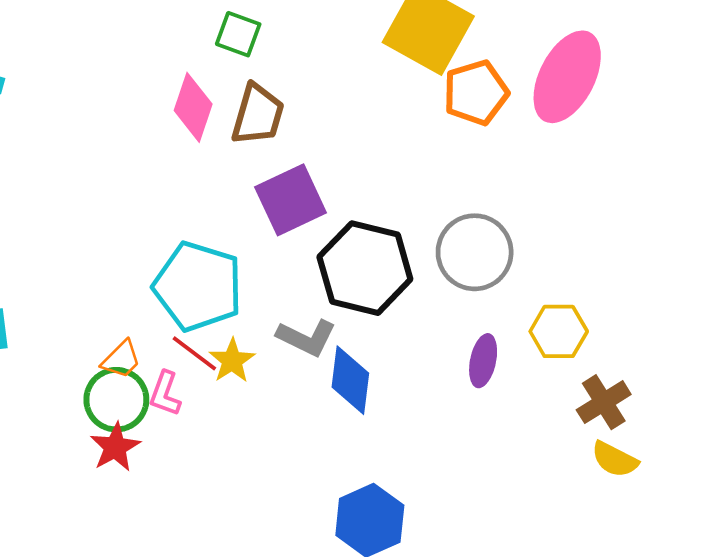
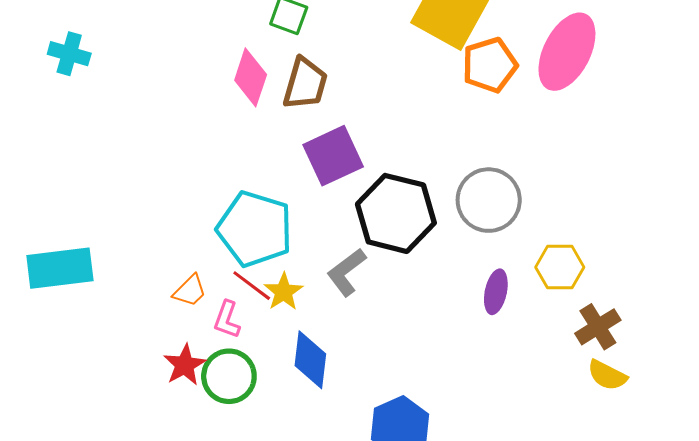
gray L-shape: (306, 338) -> (346, 272), turned 117
blue diamond: (350, 380) -> (310, 360), moved
green circle: (116, 400) -> (229, 376), moved

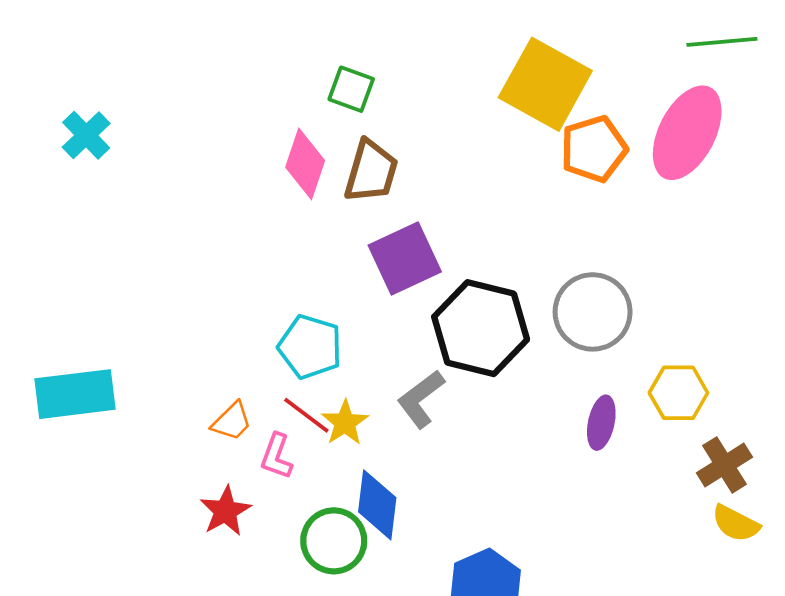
cyan cross: (69, 54) -> (86, 135), turned 30
cyan pentagon: (255, 229) -> (310, 347), size x0.7
green circle: (229, 376) -> (334, 541), moved

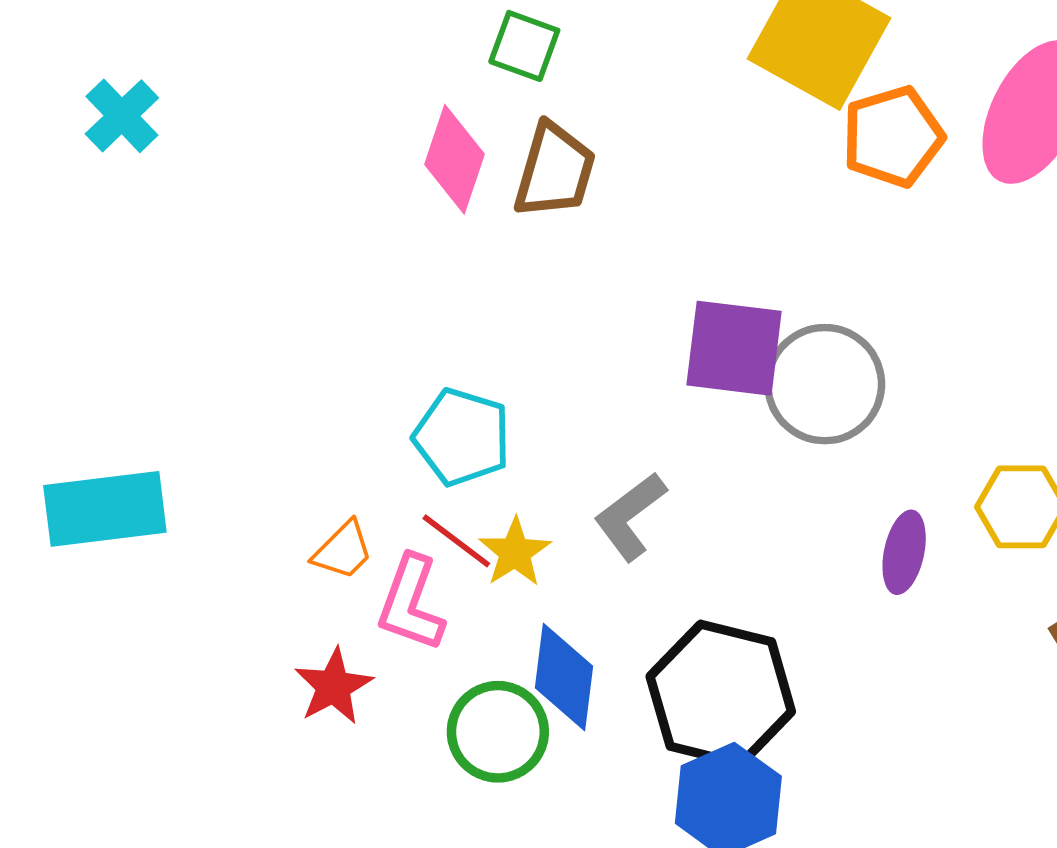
purple square: (405, 258) -> (734, 348), moved, turned 32
gray circle: (593, 312) -> (825, 384), moved
black hexagon: (481, 328) -> (721, 694), moved
pink L-shape: (277, 456) -> (411, 603), size x1.4

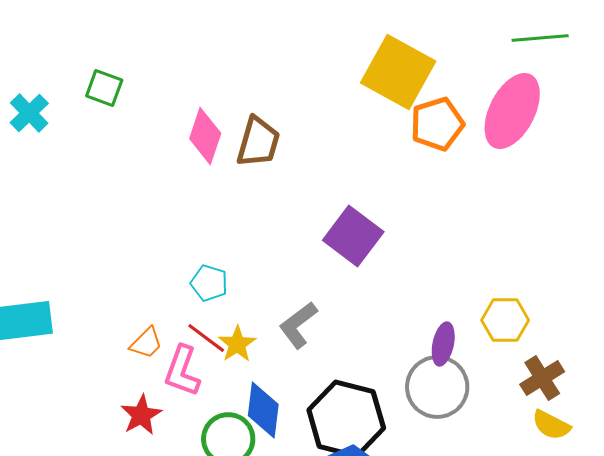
green square: (524, 46) -> (104, 88), moved
purple square: (734, 348) -> (353, 236), turned 30
gray circle: (825, 384) -> (437, 387), moved
cyan pentagon: (462, 437) -> (209, 283), size x0.7

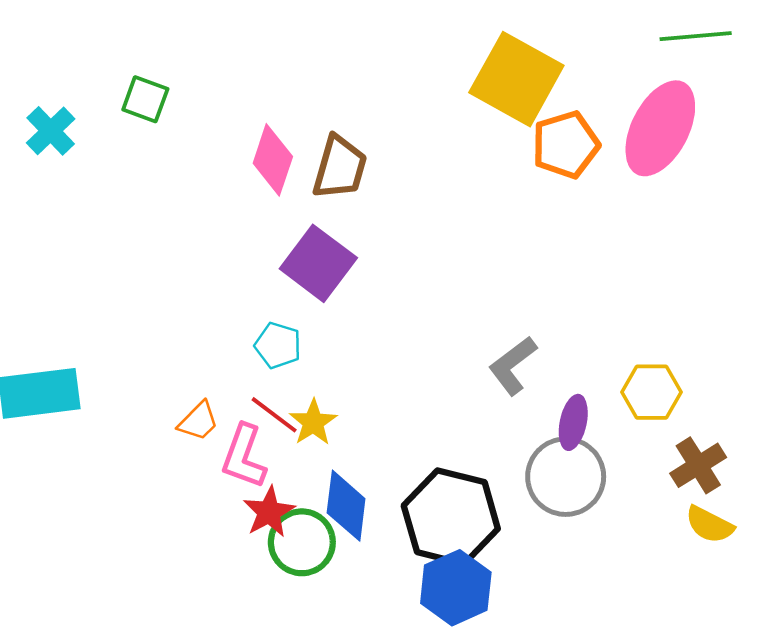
purple square: (353, 236) -> (318, 263), moved
gray L-shape: (298, 325) -> (513, 366), moved
red star: (141, 415) -> (269, 512), moved

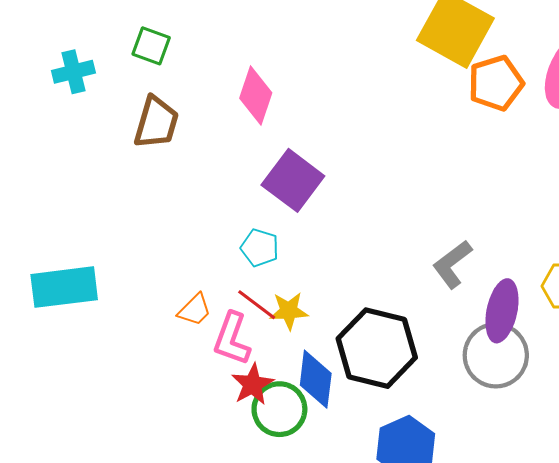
cyan cross: (51, 131) -> (73, 72), turned 30
brown trapezoid: (340, 167) -> (156, 122), moved
yellow star: (313, 422) -> (289, 311), turned 30
purple ellipse: (573, 422) -> (502, 311), size x1.4
black hexagon: (451, 517) -> (377, 348), moved

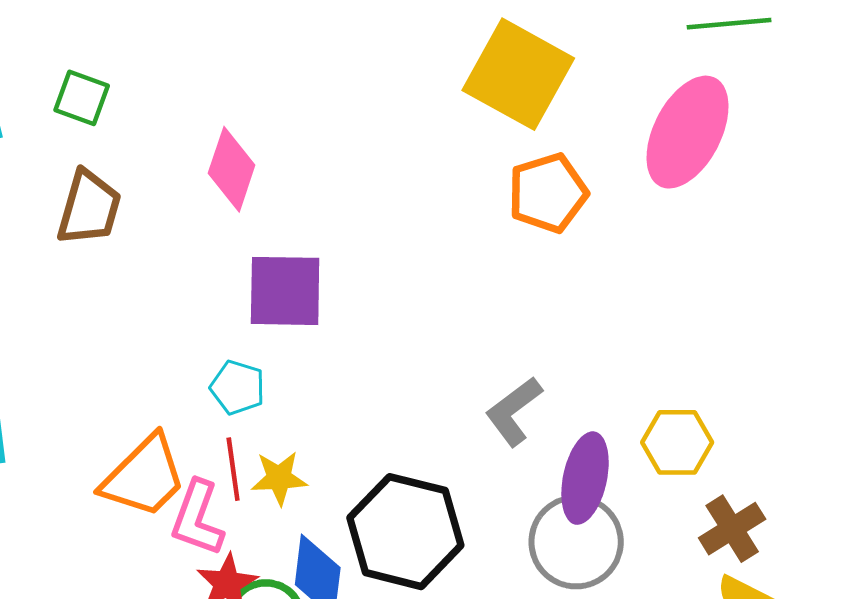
orange pentagon: (496, 83) -> (548, 193), moved
purple square: (293, 180) -> (285, 291), turned -36
red line: (257, 305) -> (233, 469), turned 45
orange trapezoid: (195, 310) -> (144, 477), size x1.8

